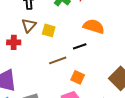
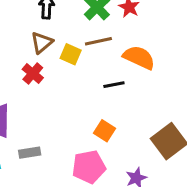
red cross: (14, 42) -> (33, 73), moved, turned 32
brown line: (58, 60) -> (98, 41), moved

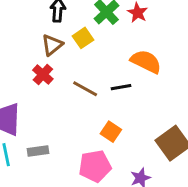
brown line: (98, 41) -> (85, 89), moved, turned 40
yellow square: (71, 54) -> (83, 38), moved, turned 30

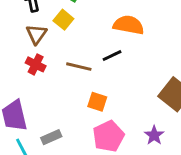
orange square: (111, 132) -> (97, 102), moved

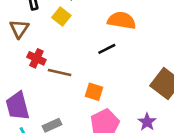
brown triangle: (36, 34) -> (19, 29), moved
brown line: (79, 67) -> (60, 72), moved

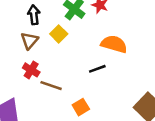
brown triangle: (19, 29) -> (29, 41), moved
orange square: (94, 92) -> (81, 107), turned 35

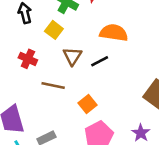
brown triangle: (29, 41) -> (72, 56), moved
red cross: (31, 70) -> (28, 59), moved

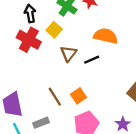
red cross: (28, 59) -> (29, 40), moved, size x1.5
brown line: (53, 85) -> (55, 97), moved, turned 42

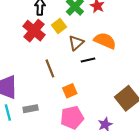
brown triangle: (68, 54) -> (76, 43), moved
brown line: (55, 97) -> (50, 68), moved

